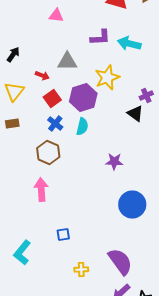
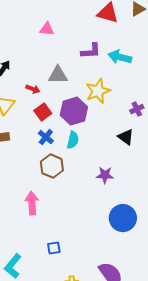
black triangle: (135, 114) -> (126, 137), moved
brown hexagon: (48, 152) -> (52, 166), moved

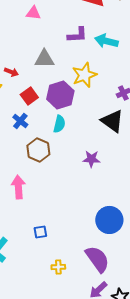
red arrow: (33, 89) -> (11, 72), moved
blue cross: (46, 137) -> (20, 121), moved
black triangle: (126, 137) -> (112, 121), size x1.4
blue circle: (123, 218) -> (109, 220), moved

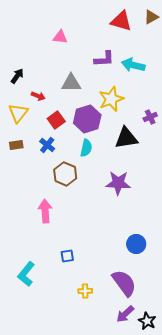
black triangle: (112, 121) -> (126, 138), moved, turned -45
purple star: (91, 159) -> (118, 183), size x1.4
blue circle: (109, 220) -> (136, 244), size x0.7

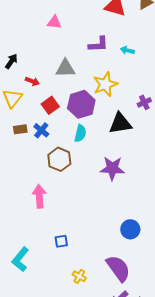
cyan arrow: (133, 65) -> (127, 50), size x0.6
brown rectangle: (16, 145) -> (20, 129), moved
yellow cross: (85, 291) -> (79, 276), turned 32

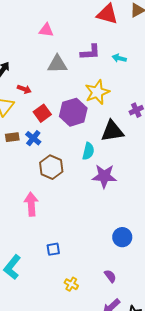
gray triangle: (65, 68) -> (57, 64), moved
cyan semicircle: (80, 133) -> (88, 151), moved
purple semicircle: (118, 268) -> (110, 276), size x0.5

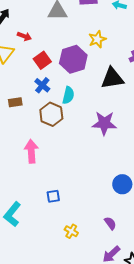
yellow star: (97, 92) -> (97, 39), size x0.7
brown rectangle: (12, 137) -> (15, 102), moved
blue cross: (33, 138) -> (42, 85), moved
cyan semicircle: (88, 151) -> (68, 95), moved

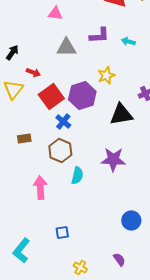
red square: (42, 60) -> (51, 96), size x1.4
blue cross: (42, 85) -> (63, 121), moved
cyan semicircle: (68, 95) -> (77, 175), moved

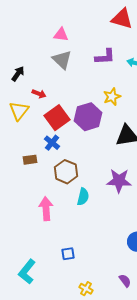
gray triangle: (66, 47) -> (62, 60), moved, turned 45
blue cross: (63, 121) -> (52, 143), moved

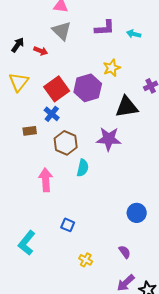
red arrow: (39, 94) -> (41, 51), moved
purple star: (119, 181) -> (109, 139), moved
blue square: (68, 254) -> (68, 225), turned 32

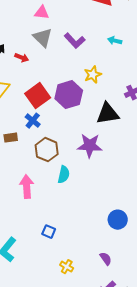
purple L-shape: (105, 28) -> (75, 41), moved, turned 50

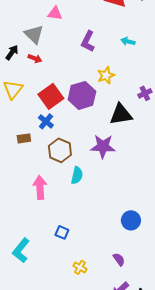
gray triangle: (43, 38) -> (34, 34), moved
purple L-shape: (75, 41) -> (88, 41), turned 70

